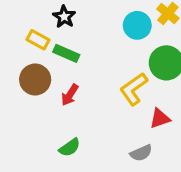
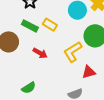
yellow rectangle: (38, 40) -> (50, 25), moved
red arrow: (70, 95) -> (40, 53), moved, turned -96

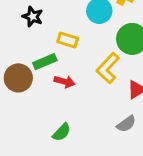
green rectangle: (30, 26) -> (45, 62), moved, turned -35

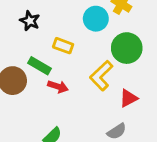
green rectangle: (45, 62) -> (40, 66), turned 50

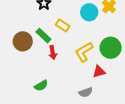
green circle: (127, 48) -> (111, 48), moved
red arrow: (58, 87) -> (53, 53), turned 48

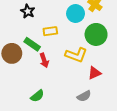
yellow rectangle: (63, 26) -> (50, 31), turned -32
green circle: (111, 48) -> (96, 34), moved
yellow L-shape: (84, 52) -> (76, 55), turned -120

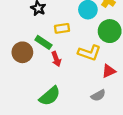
green semicircle: (37, 96) -> (50, 96), size x1.5

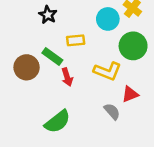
gray semicircle: (98, 95) -> (112, 111), moved, turned -104

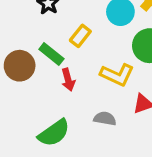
yellow rectangle: (76, 40) -> (80, 36), turned -48
gray semicircle: (112, 111) -> (105, 119), moved, turned -42

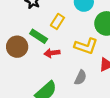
red arrow: (68, 80) -> (52, 53), turned 104
gray semicircle: (105, 119) -> (80, 78), turned 112

